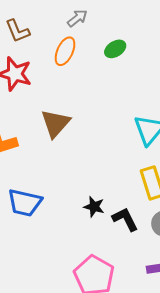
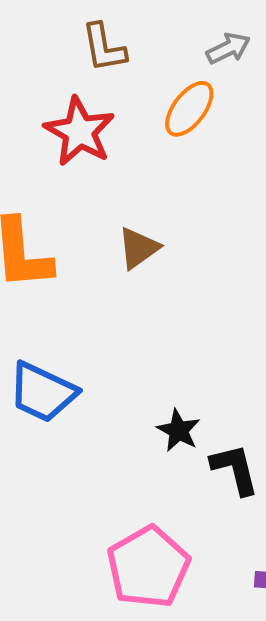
brown triangle: (55, 123) -> (139, 248), size x0.7

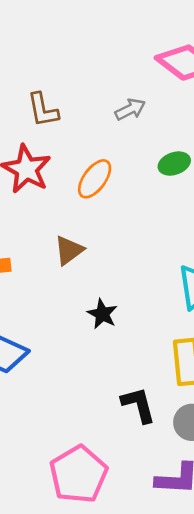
orange ellipse: (189, 109) -> (95, 179), moved
black star: (178, 430) -> (102, 314), moved

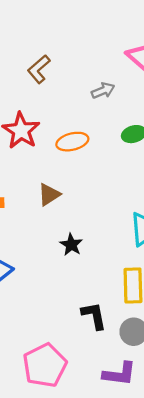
brown L-shape: (43, 110) -> (39, 69), moved, turned 56
orange ellipse: (95, 179) -> (72, 142), turned 36

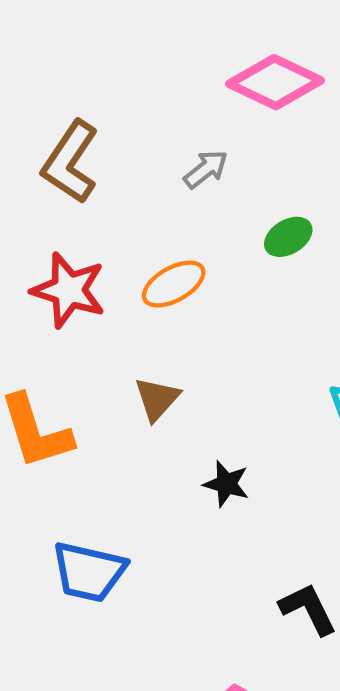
brown L-shape: (39, 69) -> (70, 162), size x1.4

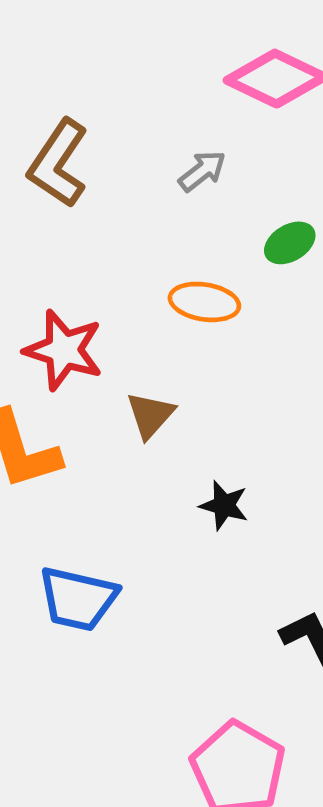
orange ellipse: (174, 284) -> (204, 302), moved, turned 38
red star: (69, 290) -> (64, 350), moved

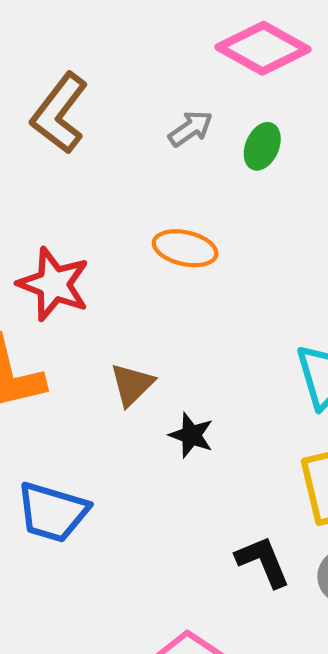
green ellipse: (290, 243) -> (262, 146), moved, turned -39
brown triangle: (150, 415) -> (132, 384), moved

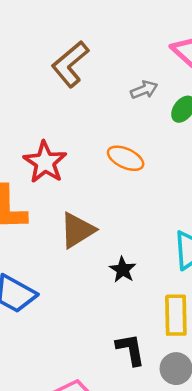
brown triangle: (132, 384) -> (77, 230), size x1.4
black star: (191, 435) -> (123, 270), moved

